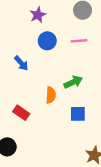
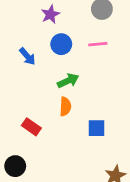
blue arrow: (21, 63) -> (27, 56), moved
green arrow: (73, 82) -> (68, 81), moved

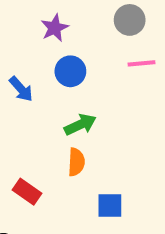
pink line: (98, 44) -> (141, 63), moved
blue square: (96, 128) -> (110, 205), moved

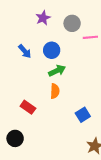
gray circle: (130, 20) -> (72, 23), moved
blue circle: (70, 71) -> (52, 50), moved
blue square: (110, 205) -> (83, 115), moved, turned -32

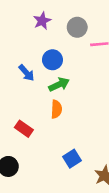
blue arrow: (25, 51) -> (26, 73), moved
blue square: (83, 115) -> (72, 159), moved

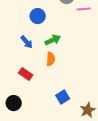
blue circle: (52, 60) -> (38, 16), moved
blue arrow: (26, 73) -> (27, 42), moved

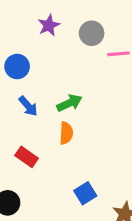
blue circle: (38, 16) -> (17, 67), moved

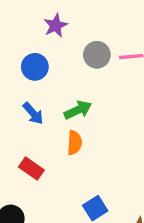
gray circle: (92, 33) -> (97, 55), moved
blue circle: (17, 67) -> (35, 67), moved

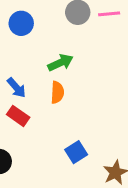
blue arrow: (33, 113) -> (16, 88), moved

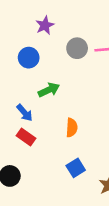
green arrow: (60, 63) -> (49, 90), moved
orange semicircle: (57, 92) -> (72, 128), moved

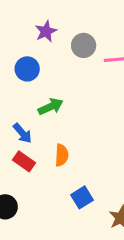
gray circle: (77, 48) -> (84, 45), moved
orange semicircle: (72, 128) -> (62, 155), moved

